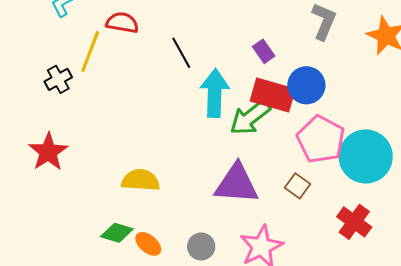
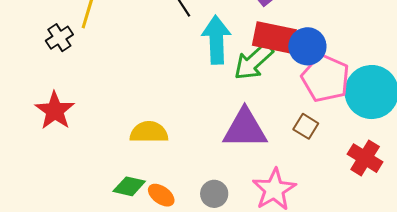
blue circle: (306, 85) -> (307, 46), moved

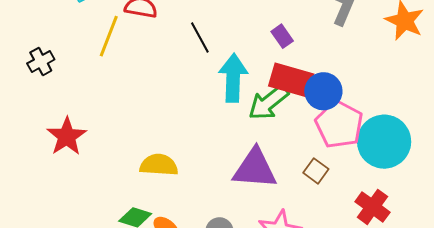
black cross: (59, 38) -> (41, 61), moved

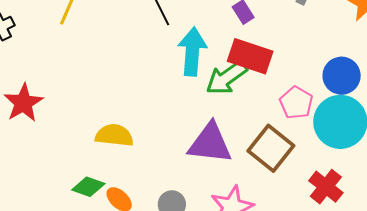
blue circle: (323, 91) -> (342, 76), moved
pink pentagon: (339, 124) -> (296, 103), size x0.7
brown square: (316, 171) -> (271, 148), size x1.8

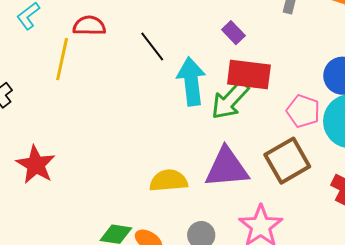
yellow semicircle: (114, 135) -> (169, 181), moved
brown square: (271, 148) -> (287, 161), turned 33

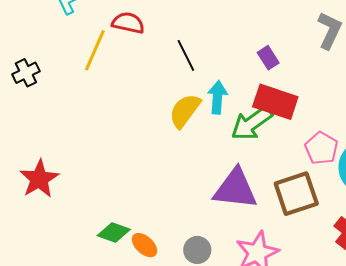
cyan arrow: (191, 81) -> (217, 97), size x0.7
red star: (36, 165) -> (39, 179), moved
yellow semicircle: (169, 181) -> (185, 111), moved, turned -60

